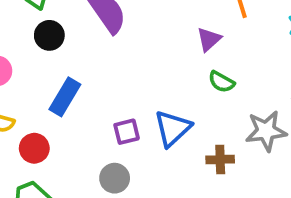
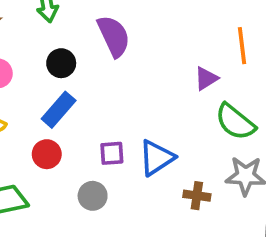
black circle: (49, 35) -> (61, 63), moved
green semicircle: (221, 82) -> (235, 122), moved, size x1.6
red circle: (34, 148) -> (47, 154), moved

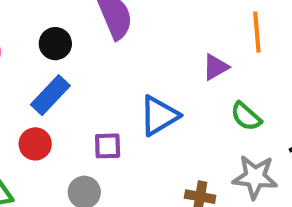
green semicircle: (235, 122) -> (246, 116), size x0.7
blue triangle: (156, 158) -> (159, 116), moved

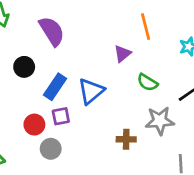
black circle: (55, 44) -> (24, 67), moved
blue rectangle: (50, 95) -> (55, 87), moved
red circle: (35, 144) -> (34, 125), moved

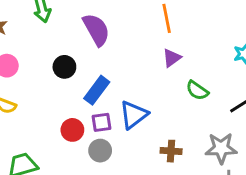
orange line: (146, 27) -> (167, 18), moved
blue triangle: (91, 91) -> (134, 115), moved
gray star: (160, 121) -> (221, 148), moved
gray circle: (51, 149) -> (100, 151), moved

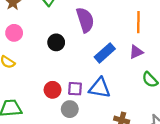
blue rectangle: (97, 90) -> (105, 53), moved
blue triangle: (134, 115) -> (100, 88), turned 35

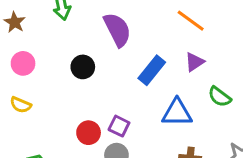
orange line: (138, 22) -> (191, 21), turned -45
blue triangle: (100, 88) -> (177, 113), moved
purple square: (75, 89) -> (119, 126), turned 32

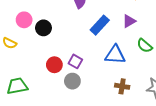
pink circle: (23, 63) -> (24, 20), moved
black circle: (83, 67) -> (43, 28), moved

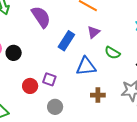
gray circle: (72, 81) -> (55, 107), moved

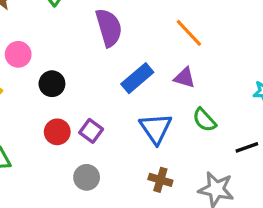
purple triangle: (93, 32) -> (185, 78), turned 40
black circle: (14, 53) -> (52, 84), moved
blue triangle: (86, 66) -> (156, 128), turned 45

